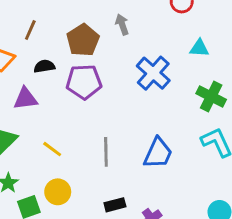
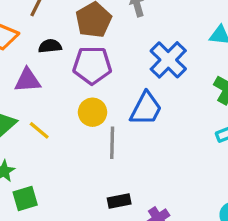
yellow line: (52, 149) -> (39, 130), moved
blue trapezoid: (158, 153) -> (146, 109), moved
yellow circle: (58, 192) -> (93, 112), moved

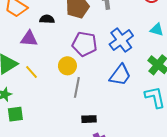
purple pentagon: (92, 65) -> (85, 44), moved
blue trapezoid: (146, 109) -> (120, 75), moved
black rectangle: (119, 201) -> (89, 119), moved

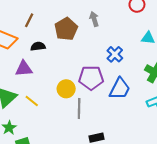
blue cross: (121, 40) -> (115, 54), size x0.7
purple pentagon: (85, 44) -> (91, 78), moved

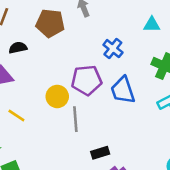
brown pentagon: (66, 29) -> (50, 23), turned -30
blue trapezoid: (120, 89) -> (123, 90), turned 140

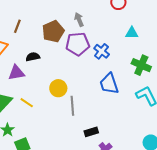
brown pentagon: (50, 23) -> (53, 31), turned -30
black semicircle: (18, 48) -> (33, 57), moved
purple pentagon: (87, 80) -> (78, 44), moved

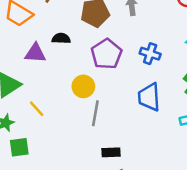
purple pentagon: (78, 44) -> (106, 54), moved, turned 30
blue cross: (102, 51) -> (150, 54), turned -35
yellow line: (27, 103) -> (37, 109), moved

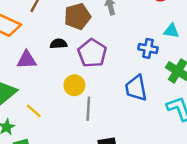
black semicircle: (61, 38) -> (59, 44), moved
blue cross: (150, 54) -> (148, 48), moved

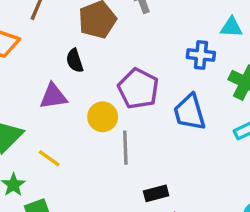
black semicircle: (59, 44) -> (75, 61), turned -98
purple pentagon: (92, 53) -> (138, 89), moved
purple triangle: (27, 60) -> (53, 96), moved

